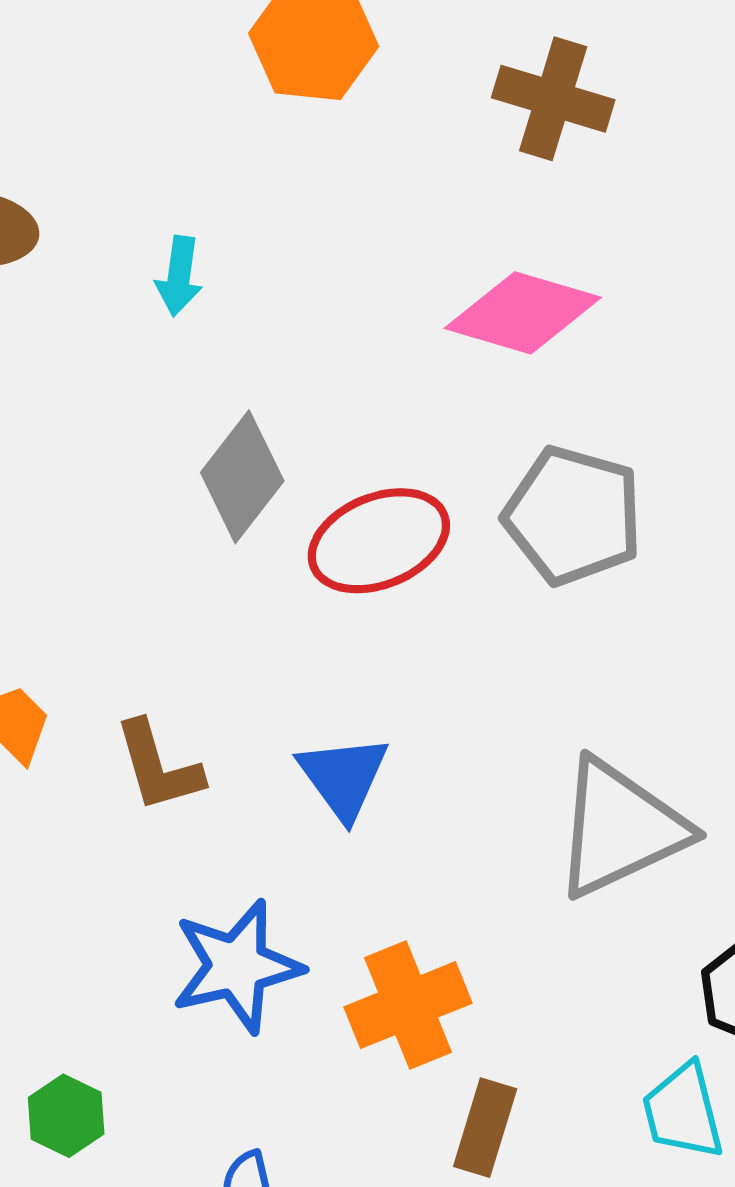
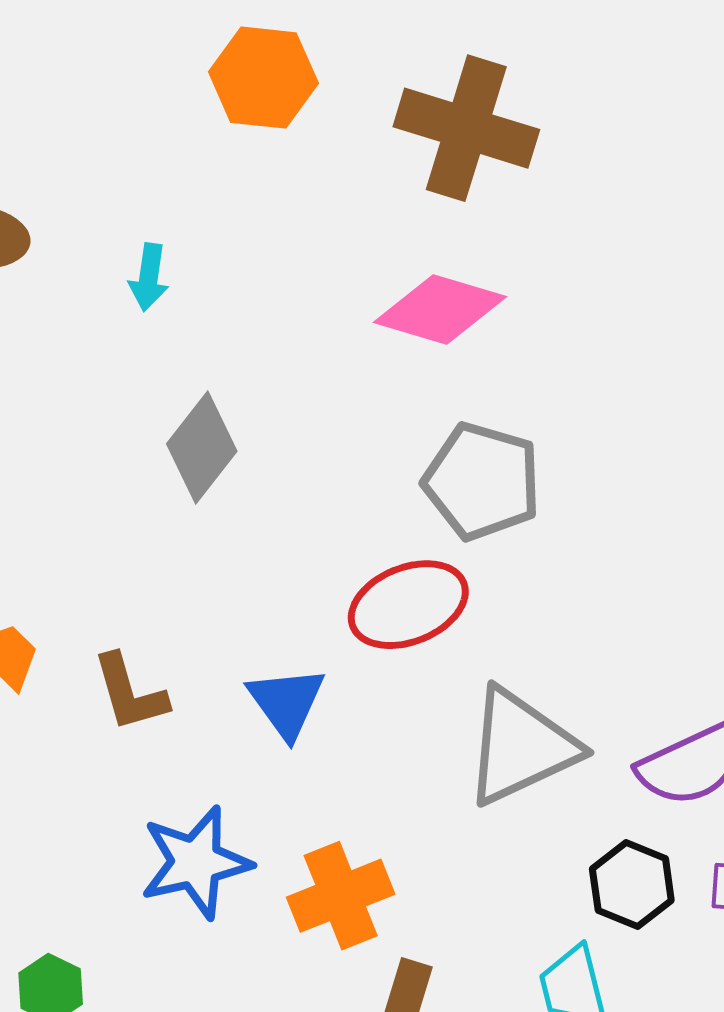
brown cross: (553, 99) -> (466, 128), size x1.4
red ellipse: (379, 541) -> (408, 605), moved

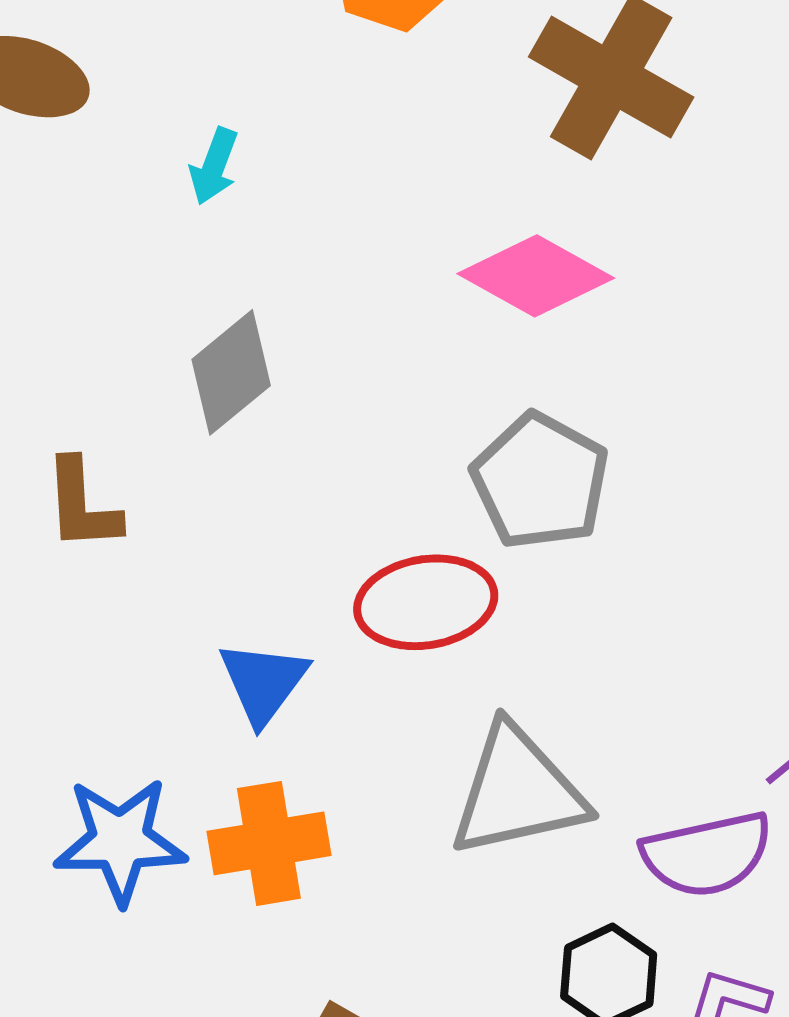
brown L-shape: (130, 693) -> (82, 505), moved
orange cross: (341, 896) -> (269, 843), moved

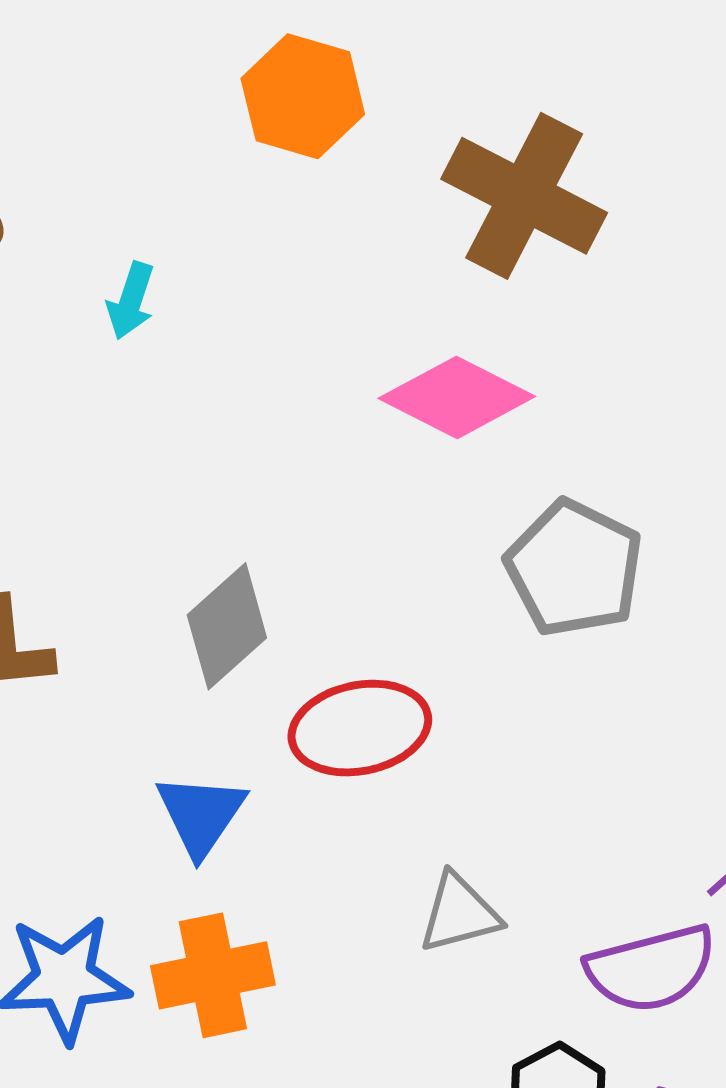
gray diamond: (231, 372) -> (227, 626), moved
gray pentagon: (540, 481) -> (574, 568), moved
gray triangle: (518, 791) -> (459, 913), size x0.6

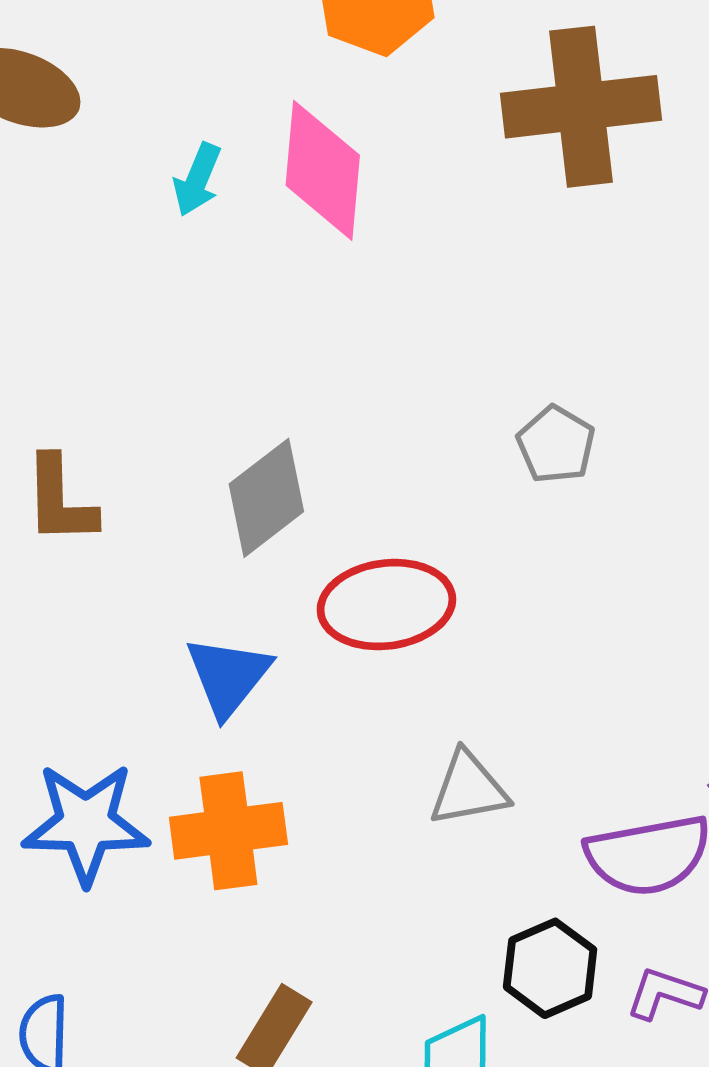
brown cross: (524, 196) -> (581, 107), turned -38
pink diamond: (457, 397) -> (323, 170), moved, turned 64
gray pentagon: (574, 568) -> (556, 445), moved, size x0.6

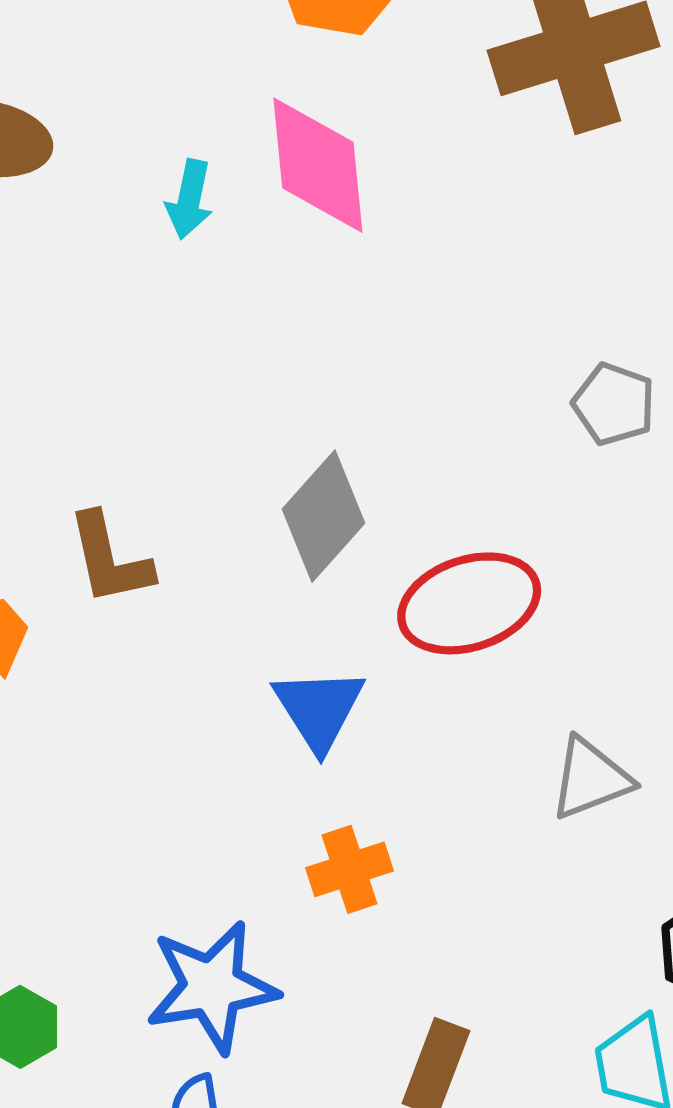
blue star: (86, 824) -> (212, 987), moved
orange cross: (228, 831) -> (350, 869), size x0.7

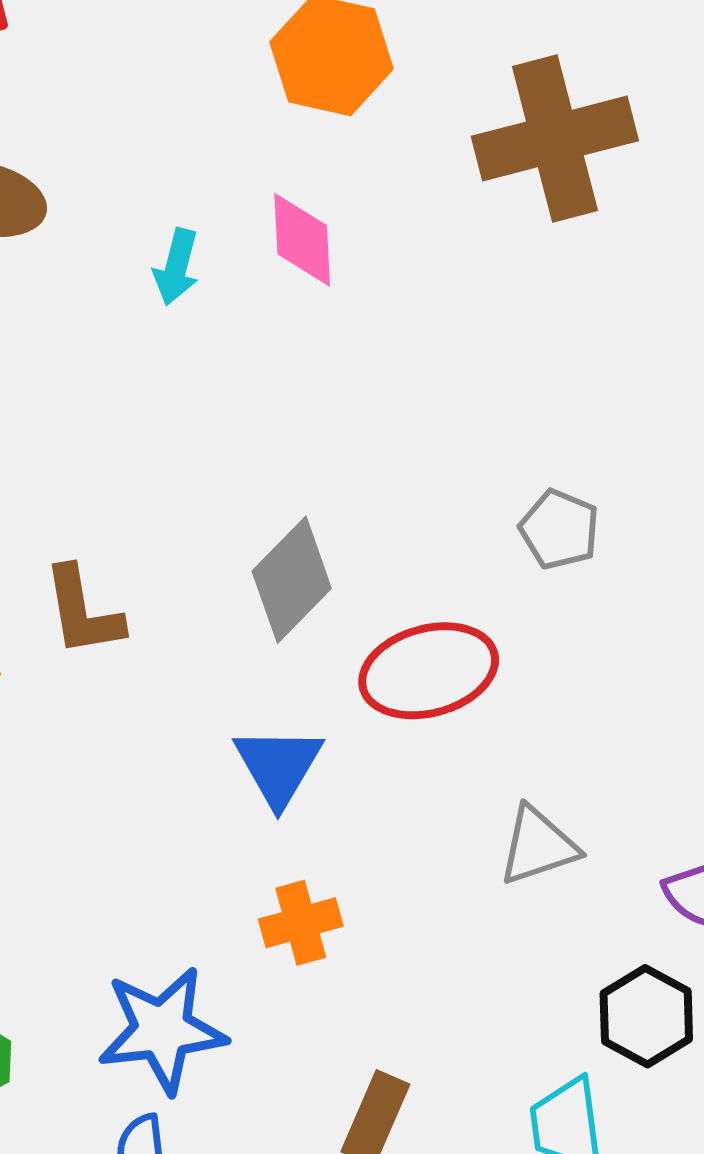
pink diamond: (318, 165) -> (302, 240), size x0.7
gray pentagon: (614, 404) -> (559, 529), moved

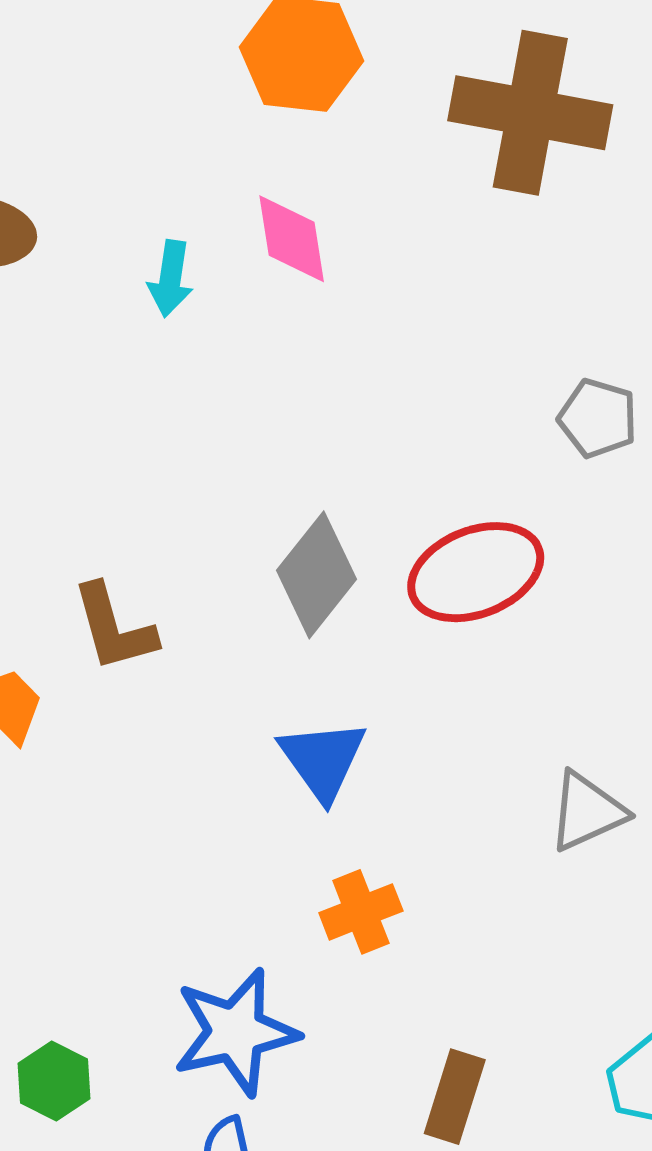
brown cross: (555, 138) -> (530, 113), turned 31
gray pentagon: (559, 529) -> (598, 418), moved
red ellipse: (429, 671) -> (476, 572), moved

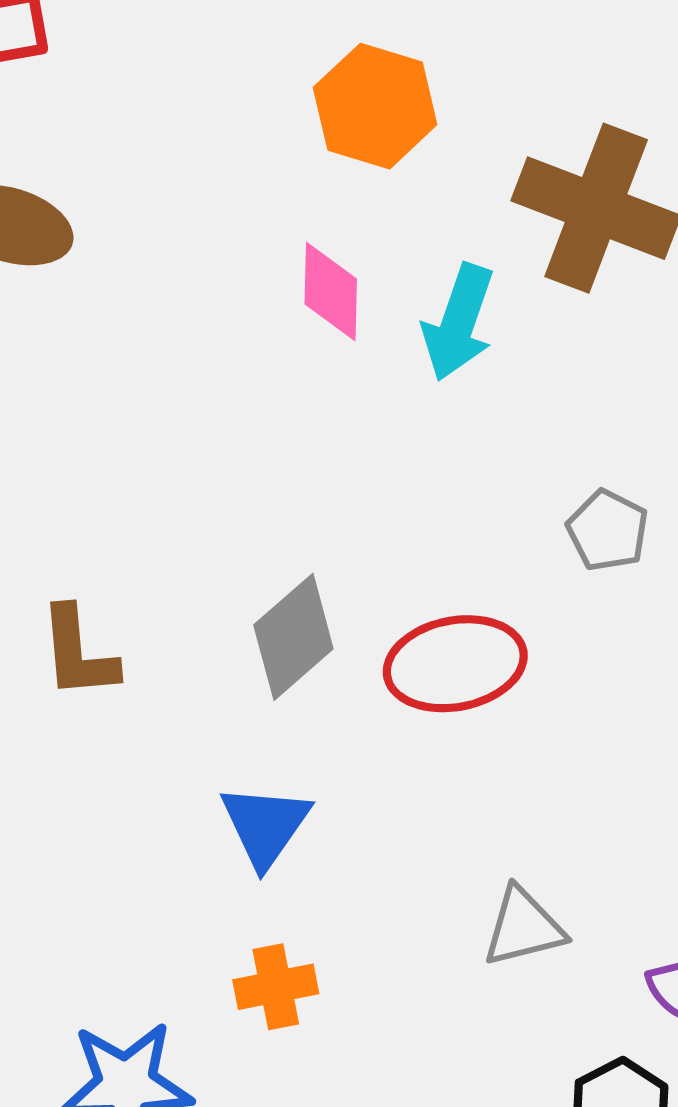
cyan arrow: (170, 279) -> (459, 322), moved, size x1.5

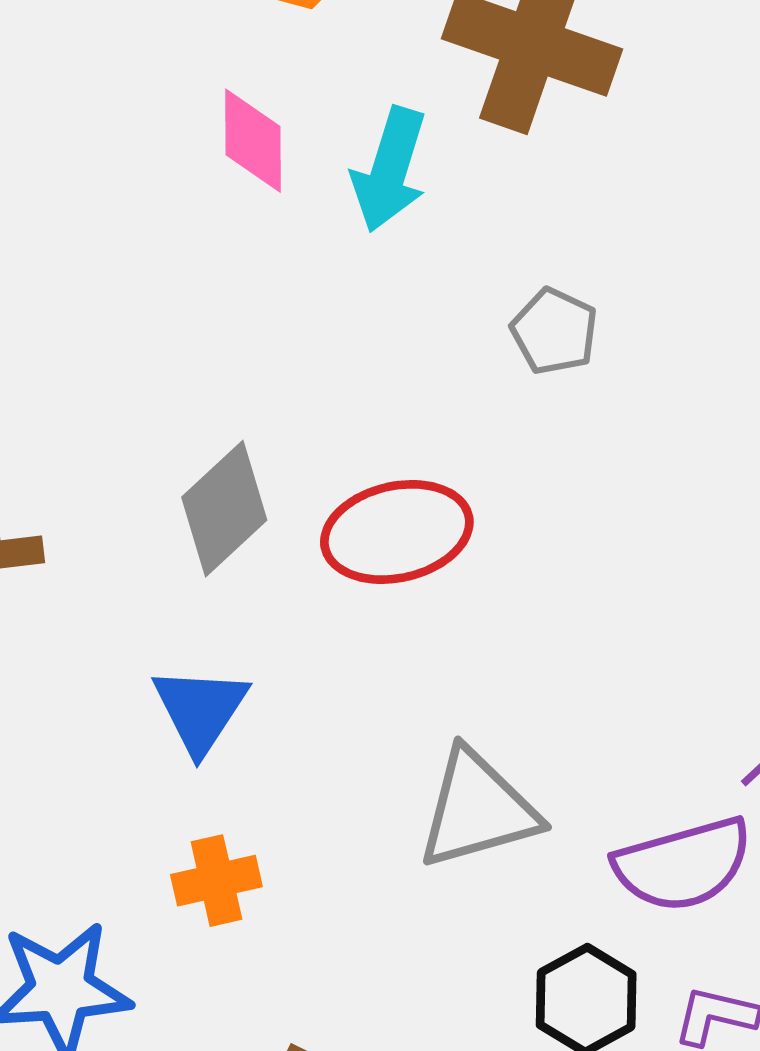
gray pentagon: (608, 530) -> (554, 331), moved
gray triangle: (523, 927) -> (478, 809), size x1.4

